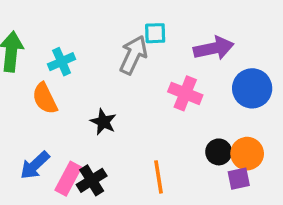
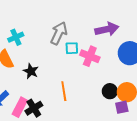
cyan square: (155, 33) -> (72, 48), moved
black star: (103, 122) -> (31, 71), moved
orange line: (158, 177) -> (64, 91), moved

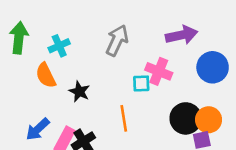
cyan square: (72, 48) -> (141, 83), moved
black circle: (110, 91) -> (186, 118), size x1.5

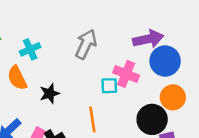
blue circle: (213, 67) -> (165, 61), moved
black star: (79, 92) -> (50, 93), turned 30
orange circle: (209, 120) -> (173, 97), moved

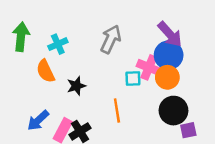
purple arrow: (148, 39) -> (170, 34), turned 60
blue circle: (165, 61) -> (169, 55), moved
orange circle: (173, 97) -> (167, 77), moved

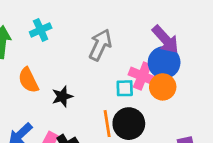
cyan cross: (58, 44) -> (41, 30), moved
black circle: (174, 111) -> (129, 124), moved

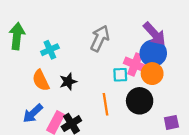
cyan cross: (41, 30) -> (50, 50), moved
orange semicircle: (28, 80) -> (41, 80), moved
black circle: (129, 124) -> (140, 101), moved

